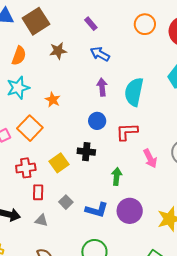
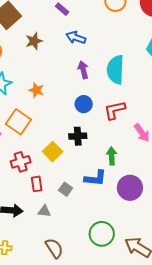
blue L-shape: (97, 210) -> (95, 178), moved

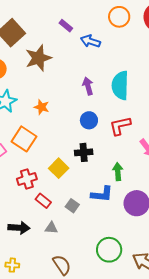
blue arrow: (76, 38) -> (90, 41), moved
brown star: (34, 41) -> (38, 58), size x1.5
red rectangle: (37, 184) -> (43, 201), turned -42

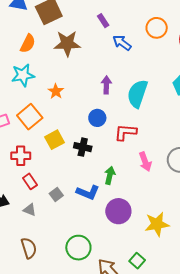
yellow square: (59, 168) -> (54, 140), moved

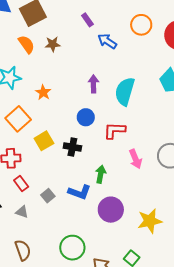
brown star: (67, 43) -> (53, 44), size x0.6
orange semicircle: (28, 44) -> (26, 44), moved, turned -60

